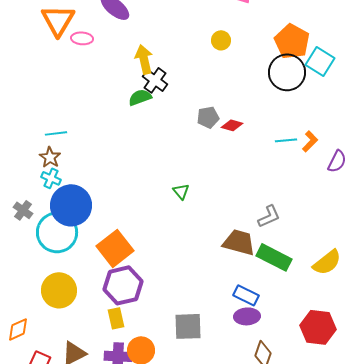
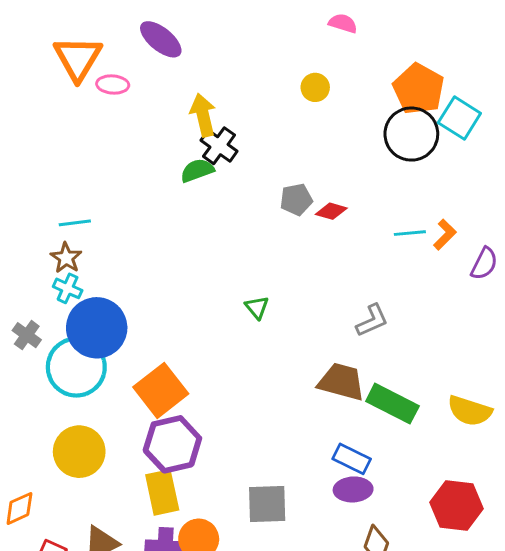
gray L-shape: (269, 216) -> (372, 321), moved
yellow semicircle: (327, 262) -> (470, 411), turned 56
yellow rectangle: (116, 318) -> (162, 492), size x1.4

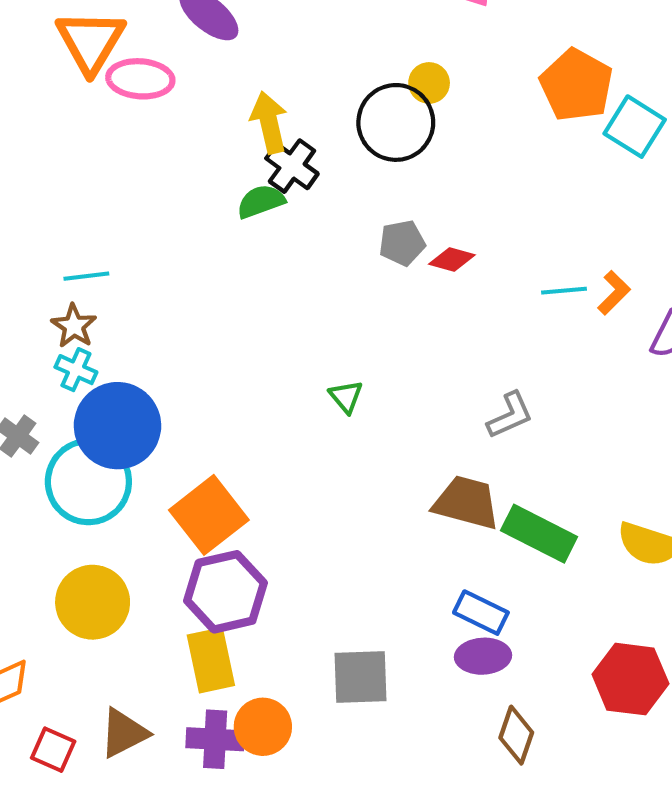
pink ellipse: (113, 84) -> (140, 79), size x1.4
black circle: (411, 134) -> (396, 122), moved

